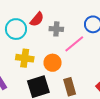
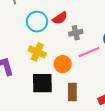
gray cross: (56, 29) -> (76, 33), turned -32

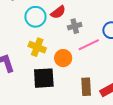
brown rectangle: (72, 92) -> (86, 87), moved

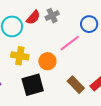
gray cross: (75, 26) -> (52, 16), moved
brown rectangle: (86, 87) -> (76, 85), turned -30

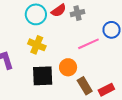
orange circle: (47, 61) -> (68, 67), moved

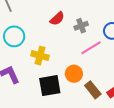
gray cross: (77, 13) -> (81, 26), moved
cyan circle: (36, 14) -> (14, 36), moved

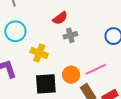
gray cross: (81, 26) -> (70, 35), moved
pink line: (91, 48) -> (96, 69), moved

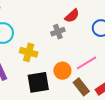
red semicircle: (60, 18) -> (72, 16), moved

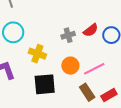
red semicircle: (72, 16) -> (91, 30), moved
orange circle: (62, 71) -> (70, 66), moved

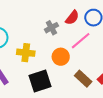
pink line: (94, 69) -> (81, 41), moved

